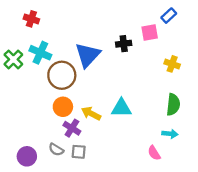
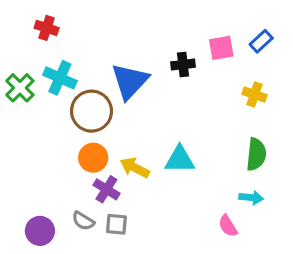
blue rectangle: (169, 16) -> (261, 41), moved

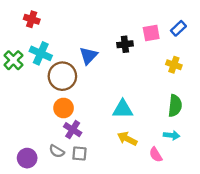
blue triangle: (130, 81) -> (89, 56), size x0.7
yellow arrow: (135, 168) -> (127, 139), moved

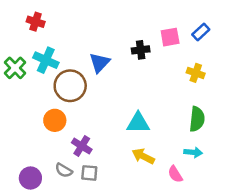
orange circle: (64, 108) -> (55, 120), moved

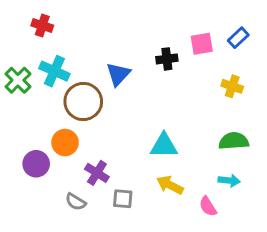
green semicircle: (197, 119) -> (234, 141), turned -100
gray square: (89, 173) -> (123, 199), moved
purple circle: (30, 178) -> (36, 164), moved

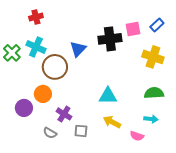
red cross: (42, 26) -> (36, 17), moved, turned -32
black cross: (167, 59) -> (110, 39), size x1.6
yellow cross: (232, 86) -> (153, 57), size x1.5
pink semicircle: (208, 206) -> (137, 136), turned -40

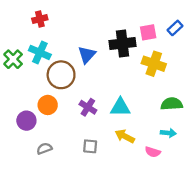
yellow cross: (153, 57) -> (154, 64), moved
purple cross: (64, 114) -> (88, 107), moved
gray semicircle: (50, 133) -> (44, 149), moved, turned 128

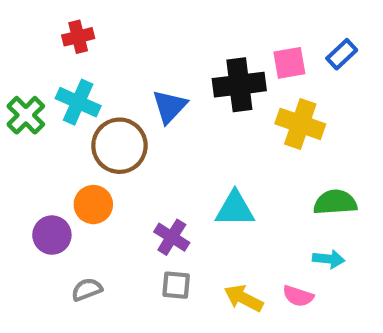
purple cross: (88, 107) -> (172, 237), moved
yellow arrow: (125, 136) -> (244, 298), moved

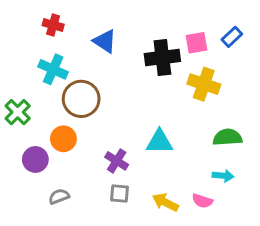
red cross: (78, 37) -> (53, 25), turned 30
blue triangle: (170, 106) -> (105, 41), moved, turned -40
green cross: (26, 115) -> (18, 112), moved

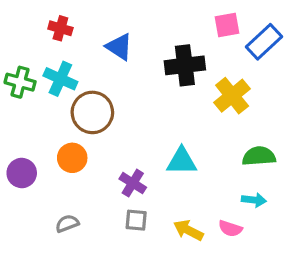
blue rectangle: (232, 37) -> (264, 42), size x1.5
pink square: (196, 43) -> (227, 25), moved
yellow cross: (204, 84) -> (232, 96), turned 32
green cross: (18, 112) -> (20, 82), moved, turned -30
purple circle: (35, 159) -> (22, 173), moved

